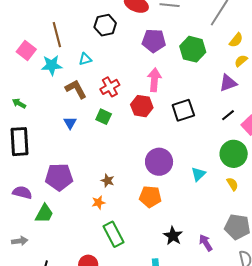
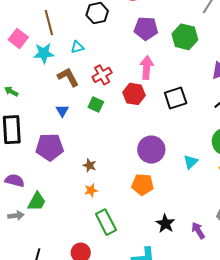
purple pentagon: (59, 177) -> (50, 147), moved
brown star: (108, 181) -> (90, 165), moved
gray arrow: (20, 241) -> (16, 216), moved

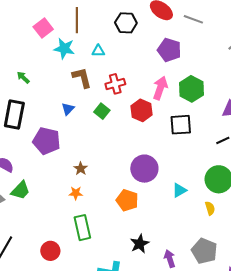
green hexagon: (185, 37) -> (191, 89), moved

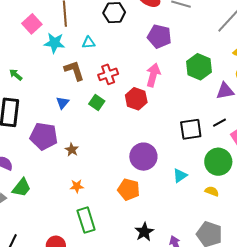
green hexagon: (191, 89) -> (199, 67), moved
black square: (181, 125) -> (191, 129), moved
brown star: (81, 169) -> (72, 150), moved
yellow semicircle: (210, 208) -> (212, 191), turned -48

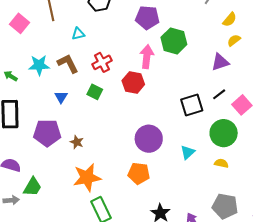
cyan star: (54, 43) -> (39, 65), moved
green hexagon: (199, 67) -> (174, 41), moved
orange star: (77, 186) -> (87, 178), size x2.0

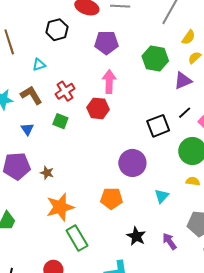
green hexagon: (174, 41) -> (155, 58), moved
purple circle: (149, 139) -> (132, 163), moved
cyan triangle: (188, 152) -> (162, 196), moved

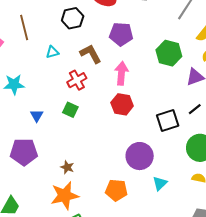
brown L-shape: (31, 95) -> (91, 54), moved
red hexagon: (98, 108) -> (122, 104), moved
brown star: (47, 173) -> (67, 167), moved
cyan triangle: (162, 196) -> (160, 183), moved

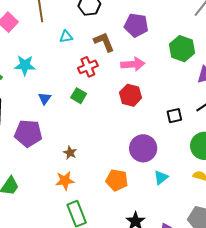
pink arrow: (121, 73) -> (133, 64), turned 75
black square: (168, 120) -> (174, 116), size x0.7
orange star: (65, 196) -> (65, 181), size x0.7

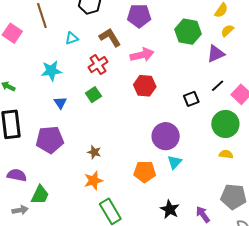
cyan star: (25, 65) -> (51, 71), moved
green square: (79, 96) -> (93, 95), turned 35
cyan triangle: (161, 177) -> (175, 162), moved

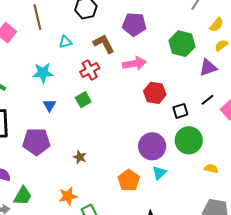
red hexagon: (145, 86) -> (155, 93), moved
green circle: (225, 124) -> (189, 140), moved
orange pentagon: (145, 172) -> (129, 180), turned 30
orange star: (93, 181) -> (68, 196), moved

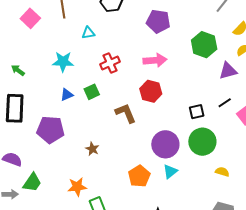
brown L-shape: (104, 44) -> (126, 113), moved
red hexagon: (155, 93) -> (151, 91), moved
green square: (83, 100) -> (92, 92), moved
blue triangle: (49, 105) -> (67, 95), turned 32

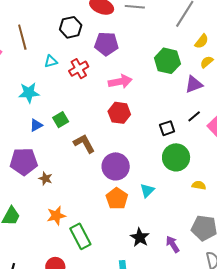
purple pentagon: (158, 21) -> (106, 44), moved
red cross: (110, 63) -> (79, 69), moved
brown L-shape: (126, 113) -> (84, 143), moved
purple circle: (165, 144) -> (116, 166), moved
brown star: (92, 149) -> (45, 179), moved

